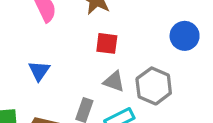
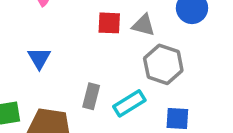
gray triangle: (114, 81) -> (143, 25), moved

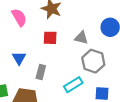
red square: (109, 23) -> (50, 38), moved
gray rectangle: (91, 96) -> (41, 72), moved

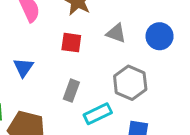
gray triangle: (81, 38) -> (116, 33), moved
gray rectangle: (41, 72) -> (71, 91), moved

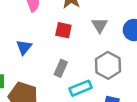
gray triangle: (116, 33) -> (100, 25), turned 35

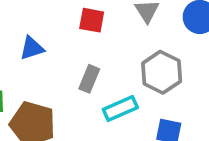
blue triangle: (24, 47) -> (32, 48), turned 35

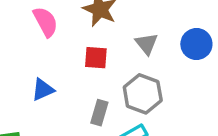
gray hexagon: (162, 72) -> (143, 94), moved

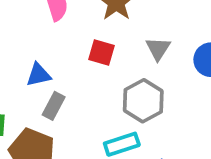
gray rectangle: (99, 113) -> (54, 106), moved

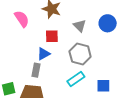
blue triangle: (39, 75) -> (44, 54), moved

